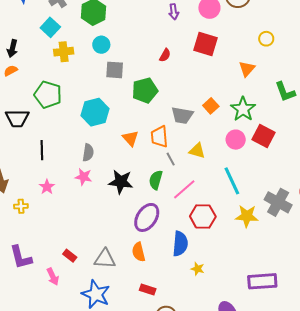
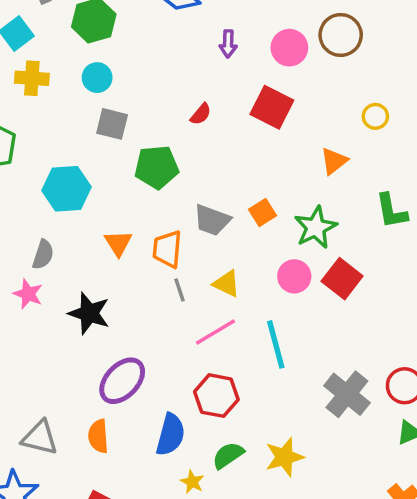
green semicircle: (156, 180) -> (228, 455), moved, turned 30
pink line: (184, 189) -> (216, 332), moved
yellow star: (247, 216) -> (284, 457), moved, turned -30

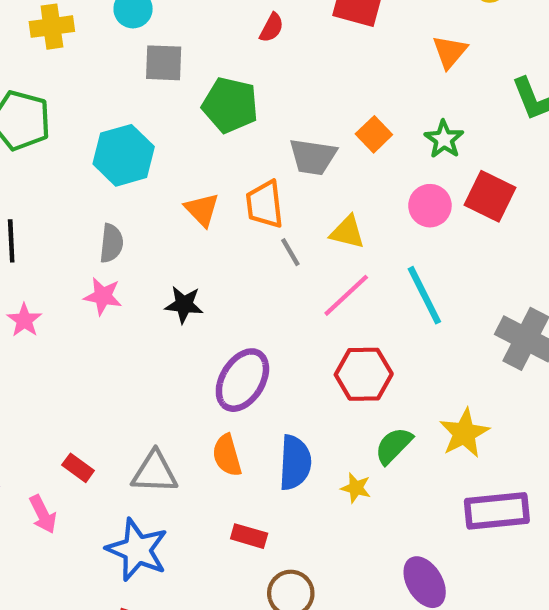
green pentagon: (157, 167) -> (230, 105), turned 30
green star: (316, 227) -> (444, 139), size x0.7
black star: (89, 313) -> (184, 305), size x0.7
blue semicircle: (171, 435) -> (295, 463), moved

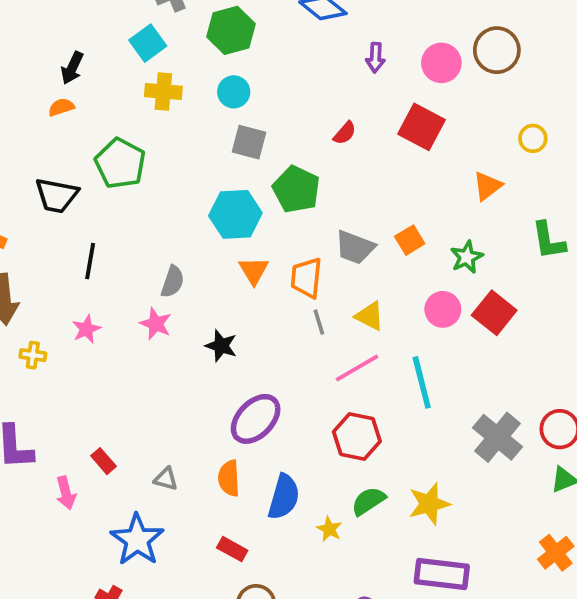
cyan hexagon: (124, 155) -> (235, 214), moved
gray triangle: (155, 472) -> (166, 479), size x0.6

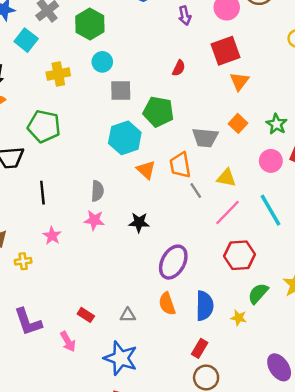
cyan square: (148, 43) -> (26, 40), moved
red square: (422, 127) -> (226, 51), turned -32
orange triangle: (487, 186) -> (239, 81), moved
red rectangle: (232, 549) -> (200, 348), moved, turned -72

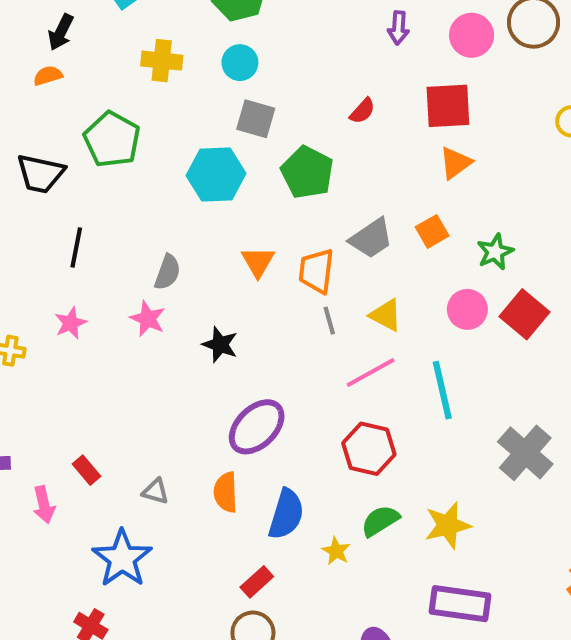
cyan hexagon: (125, 138) -> (216, 175), moved
gray trapezoid: (205, 138) -> (371, 238), turned -56

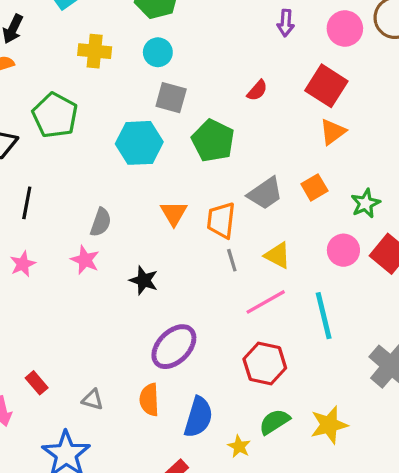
red square: (448, 106) -> (326, 86), turned 36

